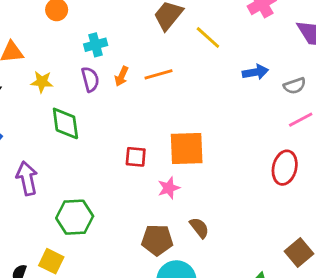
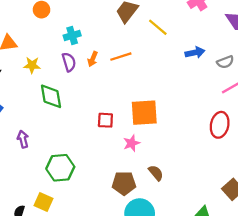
purple arrow: (27, 178) -> (23, 139), size x0.7

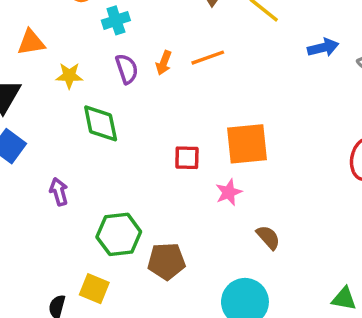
cyan cross: (72, 36) -> (116, 20), moved
brown pentagon: (124, 183) -> (166, 261), moved

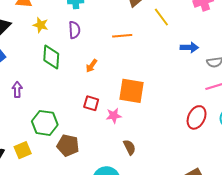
orange arrow: (164, 63) -> (92, 66), moved
red square: (187, 158) -> (91, 103), moved
yellow square: (94, 289) -> (23, 150), turned 30

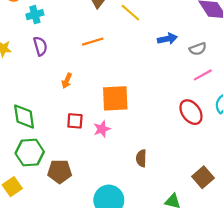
green diamond: (51, 57) -> (24, 117), moved
red ellipse: (197, 117) -> (191, 112), turned -50
brown semicircle: (129, 147) -> (141, 158), moved, turned -140

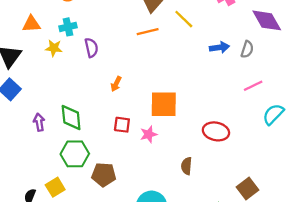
cyan cross: (35, 15) -> (68, 27), moved
orange line: (93, 42) -> (148, 32), moved
gray semicircle: (198, 49) -> (247, 49), moved, turned -56
red ellipse: (191, 112) -> (216, 131), moved, turned -45

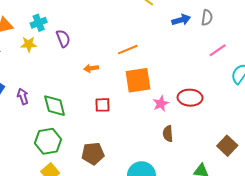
orange line: (148, 32) -> (128, 50), moved
orange arrow: (116, 84) -> (91, 68), turned 64
purple arrow: (39, 122) -> (23, 96), moved
pink star: (149, 134) -> (161, 104), moved
green hexagon: (75, 154) -> (48, 141), moved

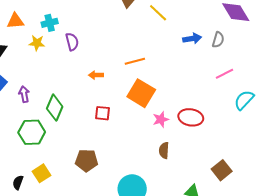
orange square: (138, 80) -> (141, 93), turned 32
green diamond: (55, 106) -> (55, 108), turned 30
green hexagon: (48, 141) -> (32, 132), moved

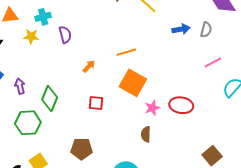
orange arrow: (96, 75) -> (89, 66), turned 136
brown semicircle: (164, 150) -> (146, 134), moved

